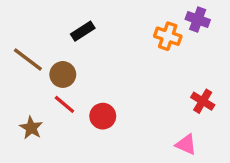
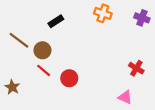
purple cross: (198, 20) -> (142, 18), moved
orange cross: (168, 36) -> (103, 13), moved
brown star: (31, 128) -> (12, 87), moved

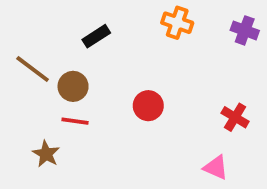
red line: (44, 70) -> (75, 121), turned -32
red circle: (69, 78) -> (148, 106), moved
brown star: (12, 87) -> (46, 154), moved

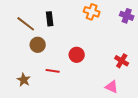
black rectangle: (96, 36) -> (50, 19), turned -64
brown line: (33, 69) -> (26, 24), moved
red line: (75, 121) -> (53, 71), moved

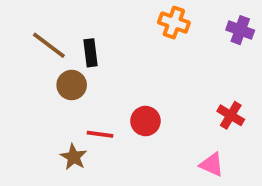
black rectangle: (50, 19) -> (91, 53), moved
red circle: (77, 55) -> (145, 121), moved
brown star: (24, 80) -> (74, 157), moved

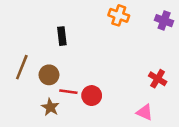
brown line: (49, 45) -> (22, 67), moved, turned 75
brown circle: (72, 85) -> (49, 75), moved
red circle: (145, 121) -> (92, 96), moved

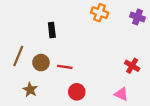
red line: (68, 92) -> (65, 67), moved
red circle: (92, 96) -> (77, 92), moved
brown star: (50, 107) -> (30, 90), moved

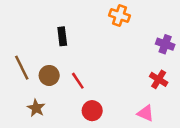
purple cross: (138, 17) -> (165, 44), moved
brown line: (18, 56) -> (22, 68), turned -48
red line: (65, 67) -> (78, 81), turned 48

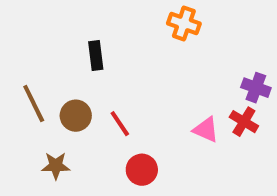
purple cross: (165, 44) -> (256, 88), moved
brown star: (36, 108) -> (56, 166), turned -30
pink triangle: (146, 113) -> (206, 130), moved

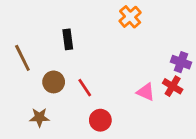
orange cross: (184, 24) -> (130, 17), turned 30
brown line: (34, 104) -> (22, 58), moved

